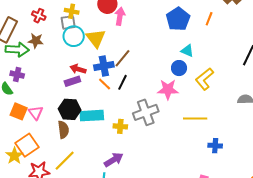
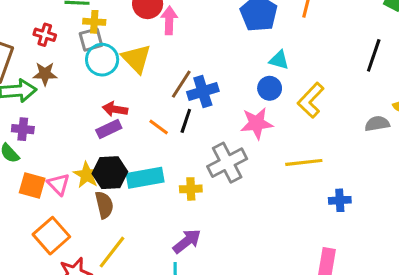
blue cross: (104, 66) -> (203, 91), moved
yellow star: (14, 156) -> (87, 175), moved

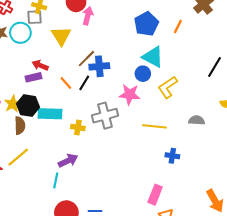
cyan circle: (102, 60) -> (20, 33), moved
cyan triangle: (279, 60) -> (153, 57), size x1.6
gray semicircle: (377, 124) -> (197, 120), moved

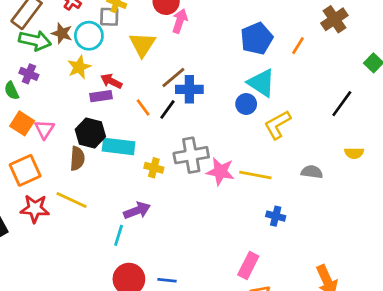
pink star: (130, 94) -> (220, 171), moved
yellow star: (13, 104) -> (79, 67), moved
yellow line: (18, 157) -> (72, 200), turned 60

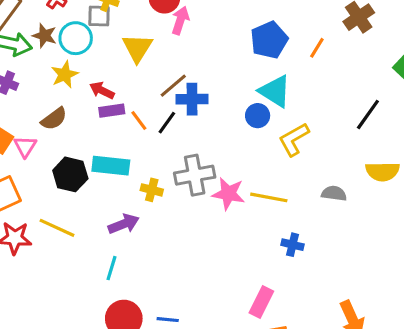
purple rectangle: (101, 96) -> (112, 111), moved
black hexagon: (90, 133) -> (70, 174), moved
yellow semicircle: (354, 153) -> (382, 171), size x1.5
brown semicircle: (77, 158) -> (54, 119), moved, turned 50
purple arrow: (137, 211) -> (124, 224), moved

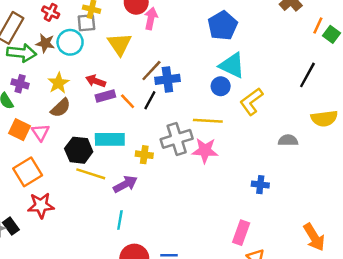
orange line: (317, 48) -> (318, 26), moved
yellow star: (65, 74) -> (58, 83), moved
yellow line: (269, 197) -> (208, 121), moved
yellow line: (57, 228) -> (91, 174), moved

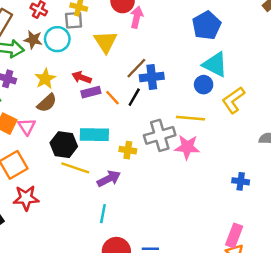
pink rectangle: (241, 233) -> (234, 236), moved

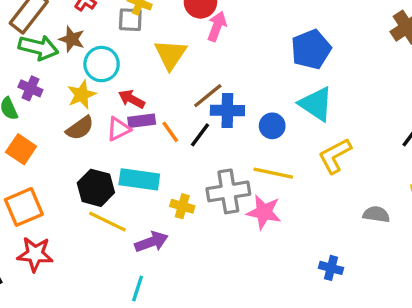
cyan circle: (57, 39) -> (102, 64), moved
blue circle: (204, 85) -> (272, 126), moved
pink triangle: (27, 127) -> (118, 129), moved, turned 30

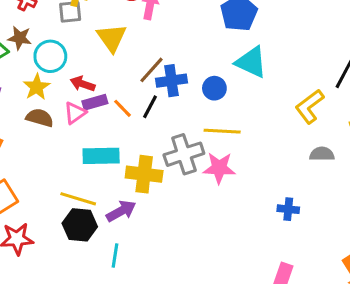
brown semicircle: (80, 128) -> (40, 118), turned -120
yellow L-shape: (335, 156) -> (310, 106), moved
black hexagon: (96, 188) -> (80, 225), moved
yellow cross: (182, 206) -> (144, 174), size x1.6

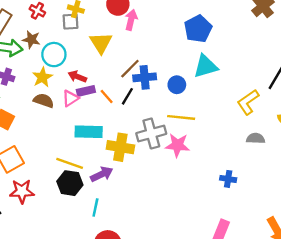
cyan triangle: (251, 62) -> (206, 66), turned -44

